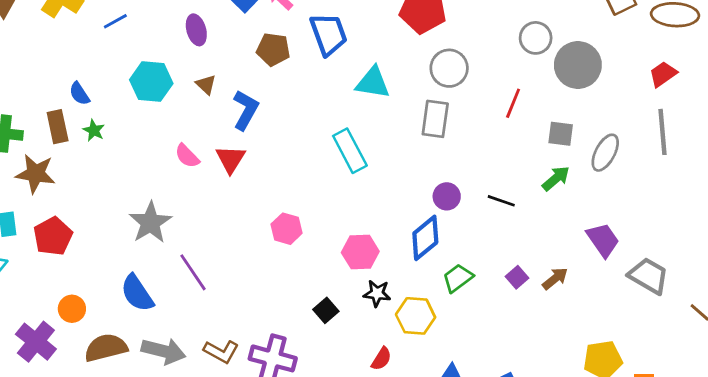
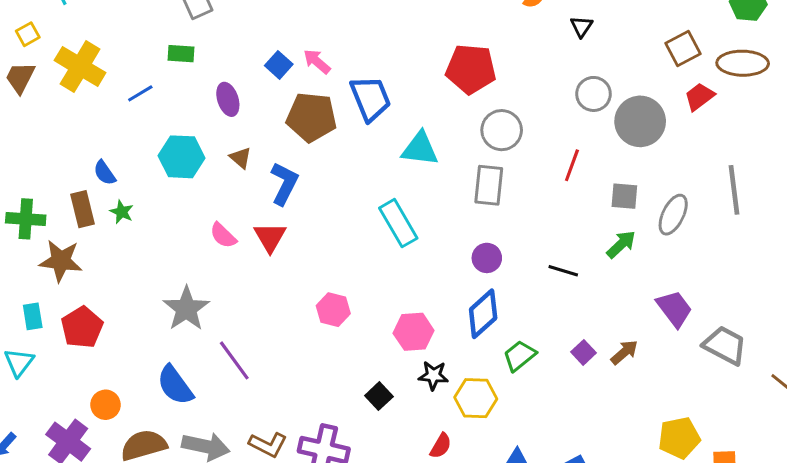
brown pentagon: (273, 49) -> (312, 117), size x1.4
red trapezoid: (663, 74) -> (699, 97), moved
purple circle: (447, 196) -> (487, 258), moved

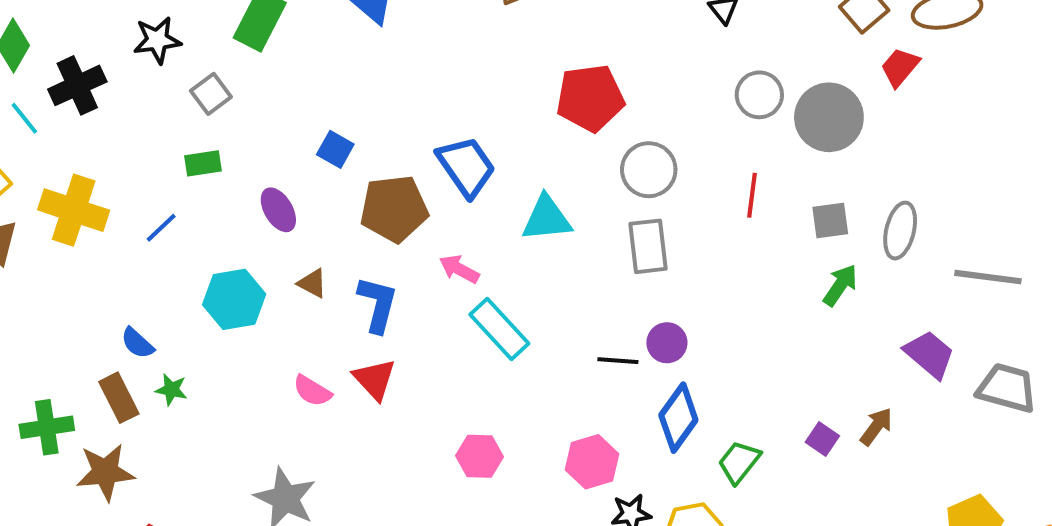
pink arrow: (317, 61) -> (459, 269), moved
gray line: (734, 190) -> (988, 277), moved, turned -63
cyan rectangle: (398, 223) -> (499, 329), moved
black line: (563, 271) -> (618, 361), moved

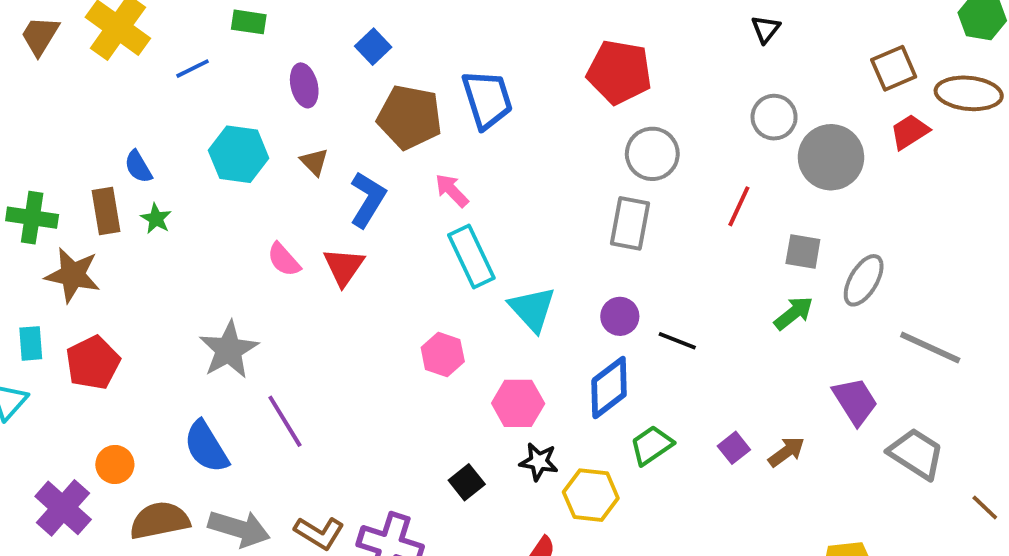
cyan triangle: (547, 218) -> (532, 309), moved, turned 36
black line: (618, 361) -> (677, 341), moved
pink hexagon: (480, 456) -> (443, 355), moved

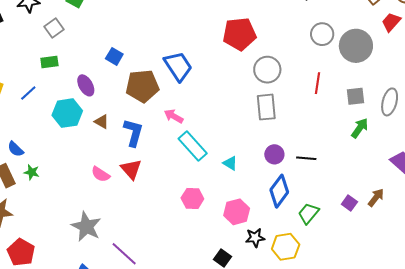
cyan hexagon: (239, 154) -> (67, 113), moved
cyan triangle: (532, 309) -> (230, 163), size x0.6

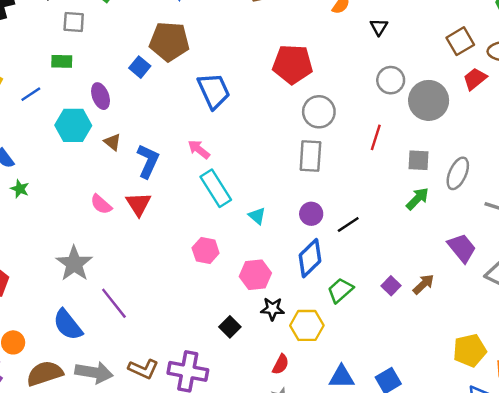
gray square: (54, 28) -> (74, 22), turned 30
brown pentagon: (142, 86) -> (169, 41), moved
black line: (306, 158) -> (348, 224), turned -48

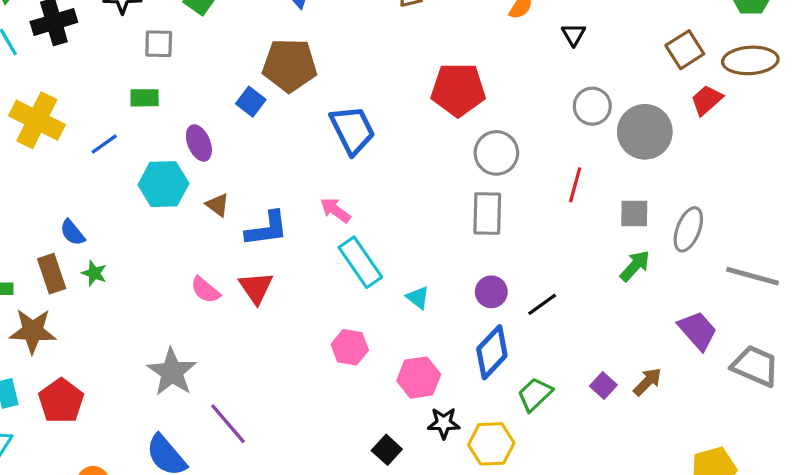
blue L-shape: (148, 161) -> (267, 229), turned 60

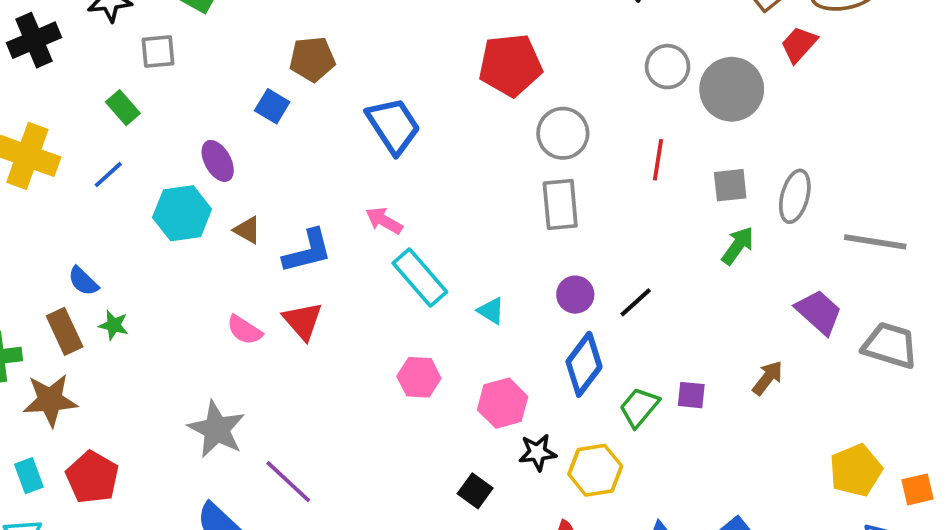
brown pentagon: (290, 65) -> (312, 59), size x0.7
green rectangle: (145, 98) -> (123, 108), moved, turned 56
purple square: (603, 385) -> (691, 395), moved, turned -30

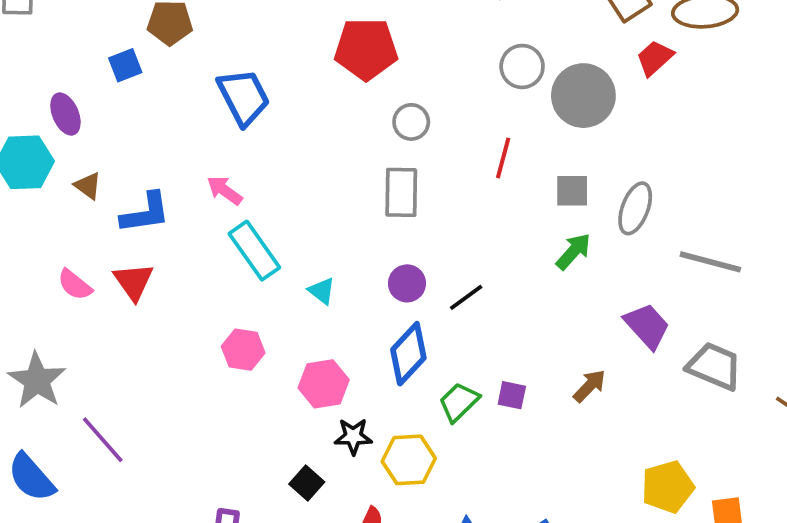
blue square: (272, 106) -> (125, 65), turned 32
gray circle: (563, 133) -> (411, 122), size x0.7
black square: (475, 491) -> (307, 483), moved

